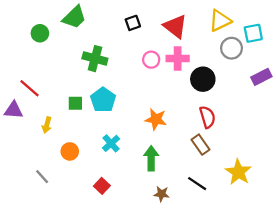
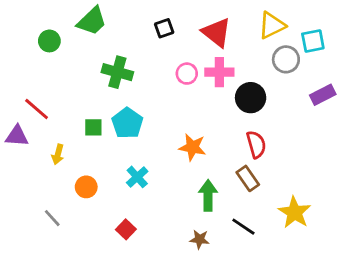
green arrow: (151, 158) -> (208, 195), moved

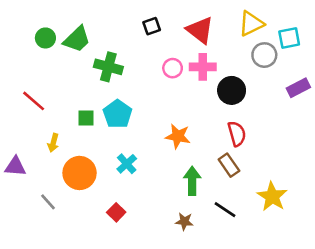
green trapezoid: (92, 21) -> (77, 39), moved
purple triangle: (17, 136) -> (15, 166), moved
orange circle: (86, 187) -> (80, 173), size x1.6

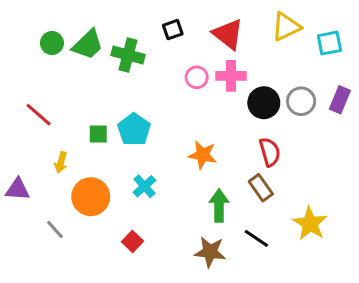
gray circle: (264, 55) -> (301, 101), moved
green cross: (108, 67) -> (128, 55), moved
purple rectangle: (298, 88) -> (340, 100), turned -40
brown star: (184, 221) -> (210, 252), size x1.5

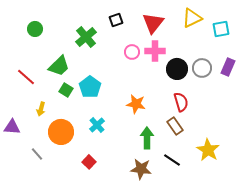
red triangle: (228, 34) -> (153, 23), turned 30
green trapezoid: (88, 45) -> (59, 66), moved
green cross: (128, 55) -> (86, 37), turned 35
green square: (98, 134) -> (66, 90), turned 32

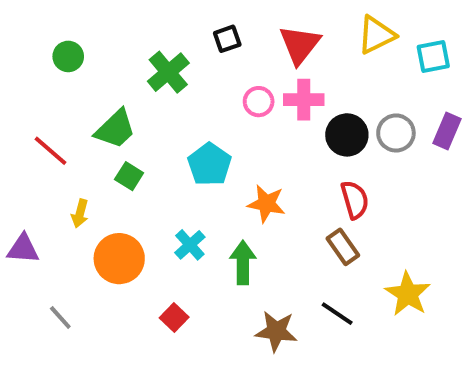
cyan pentagon: (90, 87) -> (210, 164), moved
green arrow: (147, 138) -> (243, 263), moved
gray line: (37, 154) -> (60, 317), moved

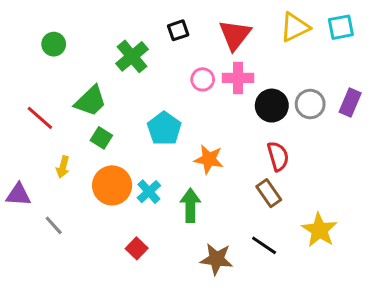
cyan square: (433, 56) -> (341, 27), moved
orange circle: (119, 259) -> (112, 185), moved
gray line: (60, 317) -> (54, 225), moved

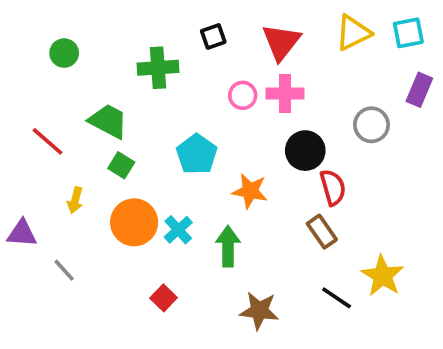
green cross: (132, 56) -> (158, 68), turned 36
green trapezoid: (91, 101) -> (108, 121), turned -108
purple rectangle: (350, 102) -> (419, 90), moved
black circle: (272, 106) -> (305, 151), moved
black line: (264, 245) -> (337, 298), moved

